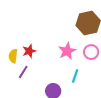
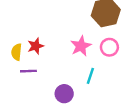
purple line: (23, 72) -> (28, 71), turned 56

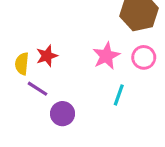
purple line: (28, 71) -> (38, 89), turned 35
purple circle: (64, 94) -> (62, 114), moved

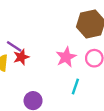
purple line: (38, 89) -> (14, 46), moved

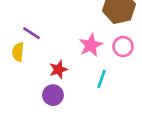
red star: (21, 57) -> (58, 69), moved

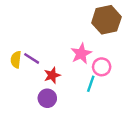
purple line: (31, 33) -> (32, 58), moved
pink circle: (123, 47) -> (102, 67), moved

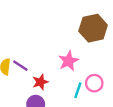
pink circle: (102, 67) -> (94, 83), moved

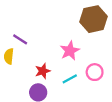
purple line: (20, 66) -> (20, 39), moved
cyan line: (78, 90) -> (70, 79), moved, turned 42

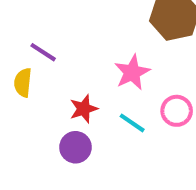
cyan line: (70, 79) -> (132, 123), turned 63

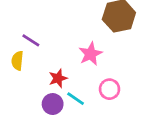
pink circle: (177, 111) -> (109, 89), moved
cyan line: (132, 123) -> (76, 99), moved

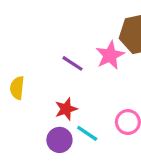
purple line: (31, 40) -> (73, 63), moved
pink star: (91, 54) -> (110, 55), moved

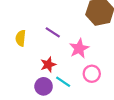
pink star: (110, 55) -> (79, 48), moved
yellow semicircle: (17, 88) -> (21, 38), moved

